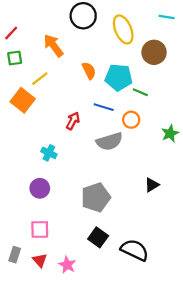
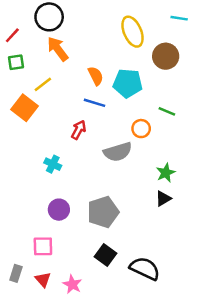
black circle: (83, 16) -> (49, 17), moved
green line: (140, 92) -> (167, 111), moved
blue line: (104, 107) -> (94, 103), moved
green star: (170, 133) -> (166, 173), moved
purple circle: (40, 188) -> (59, 210), moved

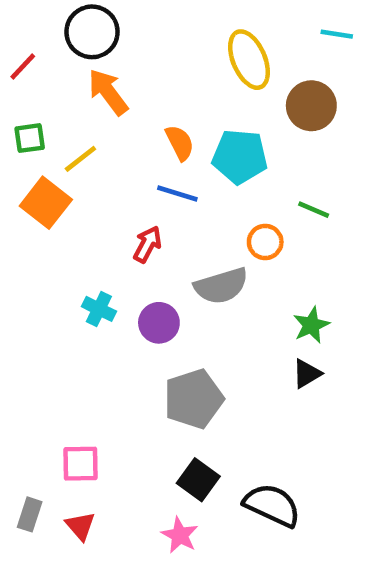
green square: (16, 62) -> (30, 138), moved
purple circle: (59, 210) -> (159, 323), moved
pink star: (72, 284) -> (180, 535), moved

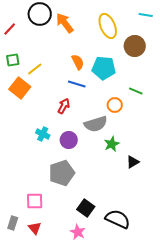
orange arrow: (108, 92) -> (65, 23), moved
green star: (311, 325) -> (112, 144), moved
gray pentagon: (194, 399) -> (62, 173), moved

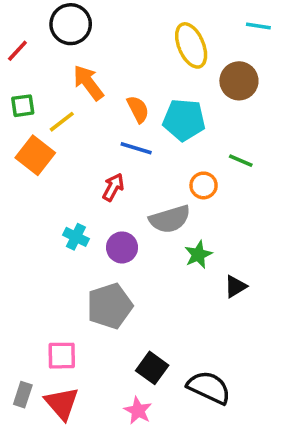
orange arrow: (65, 23) -> (88, 83), moved
red triangle: (35, 228) -> (62, 403), size x1.5

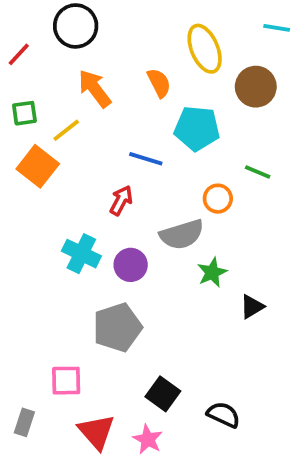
orange semicircle: (138, 109) -> (159, 83), moved
cyan cross: (76, 237) -> (81, 254), size x1.4
black semicircle: (209, 387) -> (224, 415), size x0.7
red triangle: (62, 403) -> (96, 432), moved

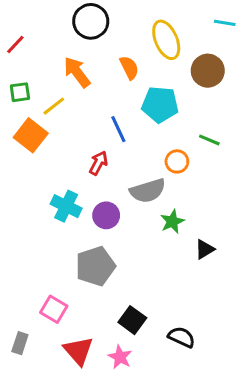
black circle: (76, 26) -> (91, 21), moved
blue line: (146, 159) -> (118, 129), turned 48
pink square: (66, 381) -> (54, 309), turned 32

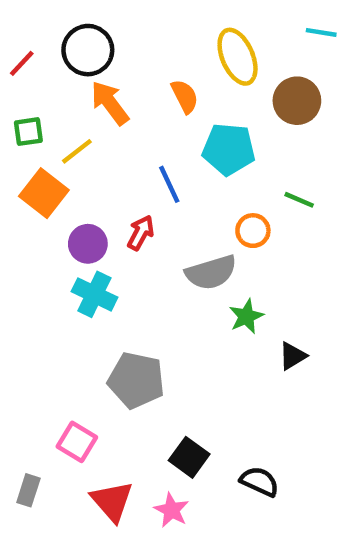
black circle: (91, 21) -> (88, 50), moved
purple circle: (106, 215) -> (88, 244), moved
gray pentagon: (95, 266) -> (136, 380), turned 30

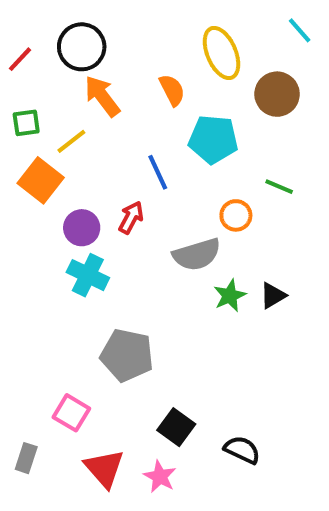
cyan line: (321, 32) -> (300, 30), turned 40
black triangle: (293, 356) -> (273, 296), moved

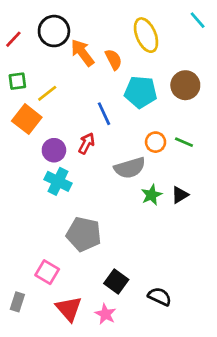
brown circle: (277, 94) -> (185, 85), moved
orange arrow: (102, 96) -> (82, 53), moved
green line: (279, 187) -> (184, 142), moved

